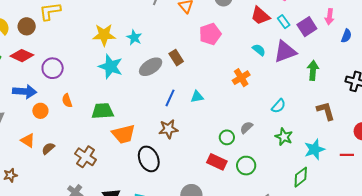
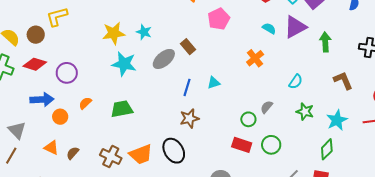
orange semicircle: (67, 101) -> (85, 103), turned 72
orange trapezoid: (124, 134) -> (141, 154), moved

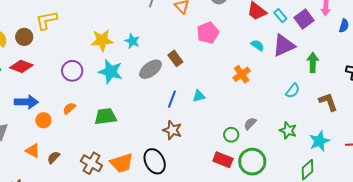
purple circle: (67, 73) -> (72, 71), moved
cyan semicircle: (296, 82) -> (293, 91), moved
brown star: (189, 118) -> (172, 130), turned 30
green circle: (271, 145) -> (252, 162), size x1.4

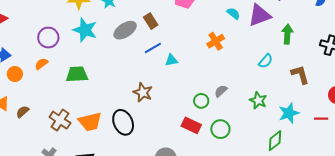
purple circle: (72, 71) -> (48, 38), moved
blue line: (172, 99) -> (153, 48), moved, turned 36
green circle: (252, 162) -> (220, 129), size x0.7

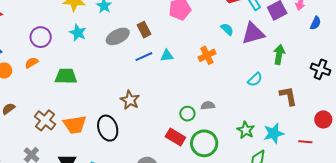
cyan star: (85, 30) -> (78, 33), size x0.7
cyan triangle: (171, 60) -> (167, 56), moved
gray semicircle: (221, 91) -> (208, 105), turned 32
green star: (258, 100) -> (246, 130), moved
green circle: (220, 129) -> (204, 143), size x1.4

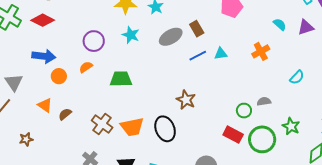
purple triangle: (253, 33) -> (306, 27), size x0.7
cyan semicircle: (255, 79) -> (297, 77), moved
green star: (246, 130) -> (291, 126), moved

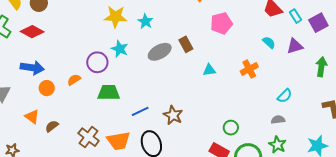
purple circle: (94, 41) -> (97, 62), moved
blue line: (198, 56) -> (140, 111), moved
gray semicircle: (264, 101) -> (278, 120), moved

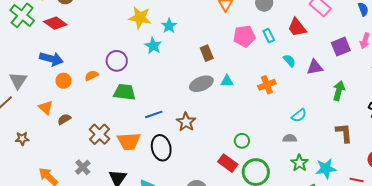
cyan rectangle: (296, 16) -> (269, 36), moved
cyan star: (120, 49) -> (153, 46), moved
gray ellipse: (160, 52) -> (201, 84), moved
green star: (277, 145) -> (299, 163), moved

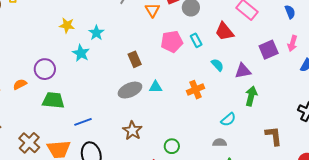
yellow star: (140, 18) -> (67, 25), size x0.7
green arrow: (339, 91) -> (251, 96), moved
brown star: (186, 122) -> (132, 131), moved

